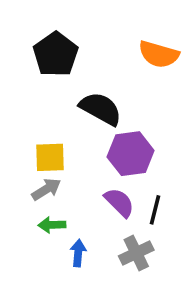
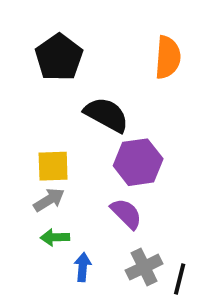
orange semicircle: (159, 54) -> (168, 57), turned -102
black line: (155, 210) -> (180, 279), moved

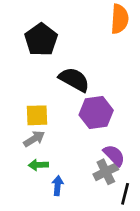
orange semicircle: (168, 57) -> (120, 19), moved
purple semicircle: (126, 214) -> (114, 155), moved
gray cross: (144, 267) -> (106, 172), moved

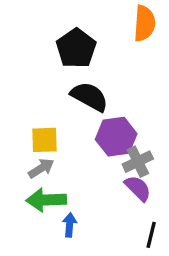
black pentagon: (41, 40) -> (76, 48), moved
green arrow: (38, 165) -> (46, 200), size x1.6
gray cross: (106, 172) -> (138, 162), moved

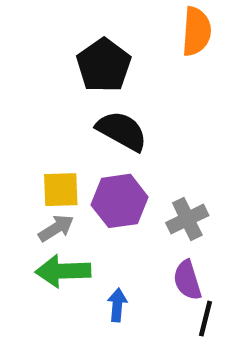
purple hexagon: (116, 137) -> (120, 201), moved
purple semicircle: (138, 188) -> (187, 280), moved, turned -152
blue arrow: (70, 225) -> (117, 305), moved

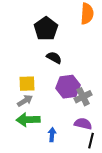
black semicircle: (122, 131) -> (54, 58), size x0.7
purple hexagon: (120, 201) -> (68, 87), moved
purple semicircle: (187, 280) -> (83, 124), turned 120

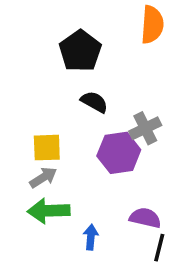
gray cross: (83, 97) -> (145, 128), moved

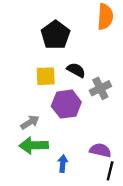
black semicircle: (94, 102) -> (76, 70), moved
yellow square: (47, 148) -> (46, 76), moved
purple hexagon: (119, 153) -> (66, 104), moved

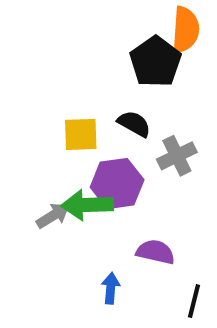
black pentagon: (55, 35) -> (156, 62), moved
green arrow: (34, 145) -> (87, 205), moved
purple semicircle: (100, 150) -> (156, 252), moved

